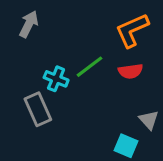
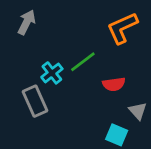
red semicircle: (131, 71) -> (114, 84), moved
cyan cross: (56, 79) -> (52, 73), turned 30

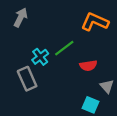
orange L-shape: (122, 28) -> (95, 22), turned 48

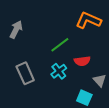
gray arrow: (21, 17) -> (16, 29), moved
cyan cross: (40, 57) -> (59, 71), moved

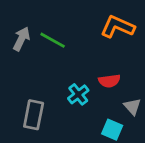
green line: (60, 45) -> (53, 40), moved, turned 66
gray rectangle: (25, 73) -> (34, 115), moved, turned 35

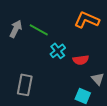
cyan cross: (78, 94) -> (58, 51), moved

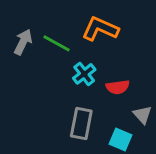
orange L-shape: (87, 20) -> (100, 29), moved
gray rectangle: (25, 85) -> (81, 123), moved

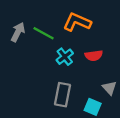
red semicircle: (118, 87) -> (94, 56), moved

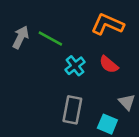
orange L-shape: (77, 22) -> (107, 24), moved
red semicircle: (94, 56) -> (109, 64), turned 48

